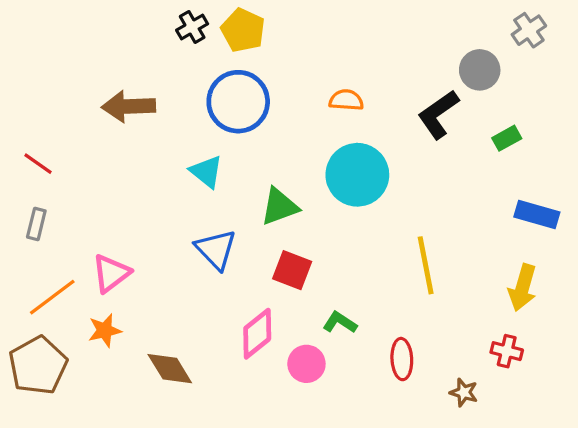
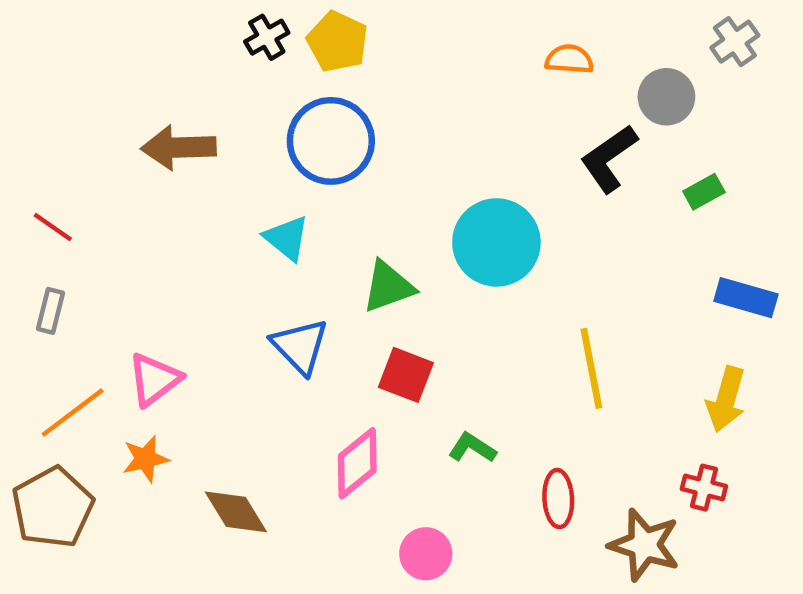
orange semicircle: (346, 100) -> (569, 59), moved
pink circle: (306, 364) -> (426, 554), moved
brown star: (464, 392) -> (644, 545), size x1.8

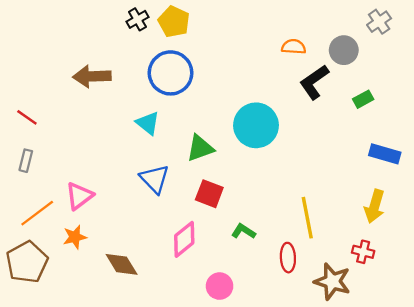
orange semicircle: (569, 59) -> (294, 47), moved
yellow line: (591, 368) -> (307, 218), moved

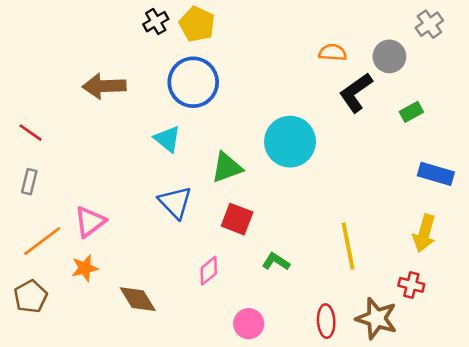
pink diamond: (184, 239) -> (209, 271), size x0.7
red ellipse: (288, 258) -> (326, 321), moved
brown pentagon: (27, 262) -> (31, 297), size x0.7

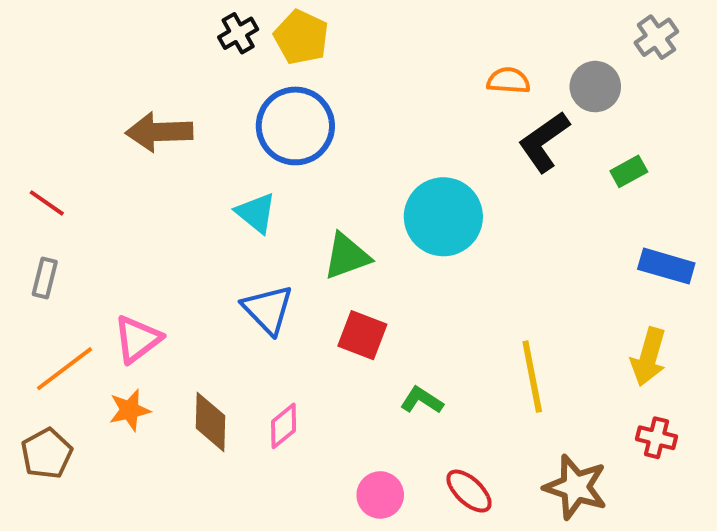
pink diamond: (209, 271) -> (284, 426), moved
red cross: (411, 285) -> (656, 438), moved
brown diamond: (138, 299) -> (211, 422), moved, turned 33
red ellipse: (326, 321) -> (469, 491), moved, turned -44

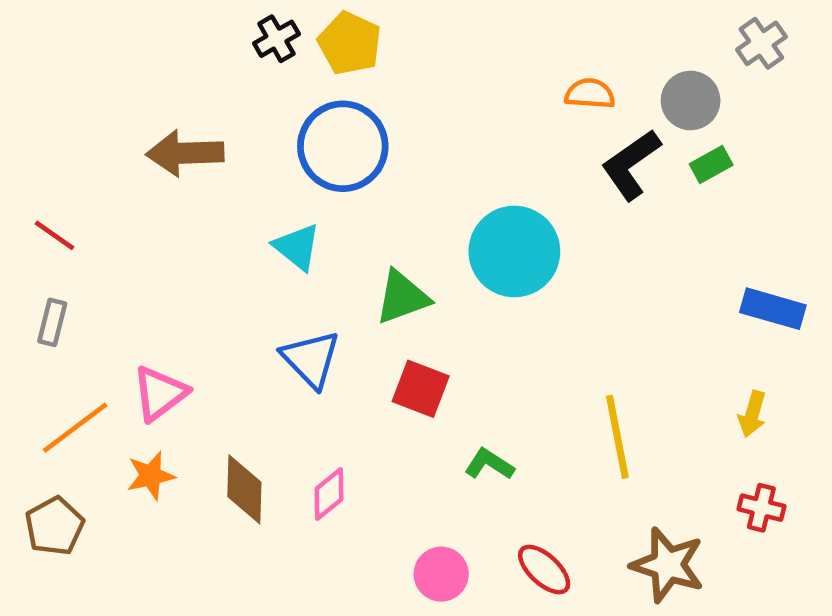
green rectangle: (629, 171) -> (711, 165), moved
yellow arrow: (649, 357) -> (752, 414), size x0.7

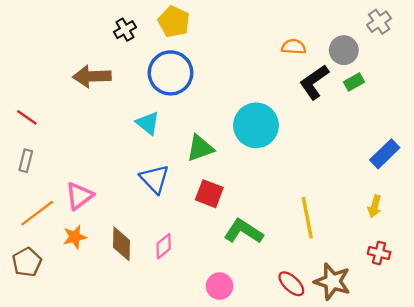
black cross: (276, 39) -> (125, 30), moved
blue rectangle: (773, 309) -> (385, 154), turned -60
green L-shape: (489, 464) -> (243, 231), size x1.6
red ellipse: (544, 569) -> (291, 284), moved

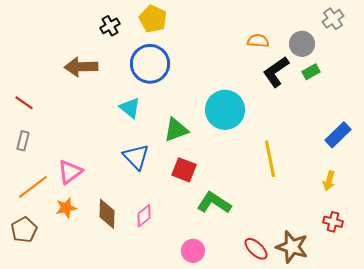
yellow line: (307, 218) -> (270, 159), moved

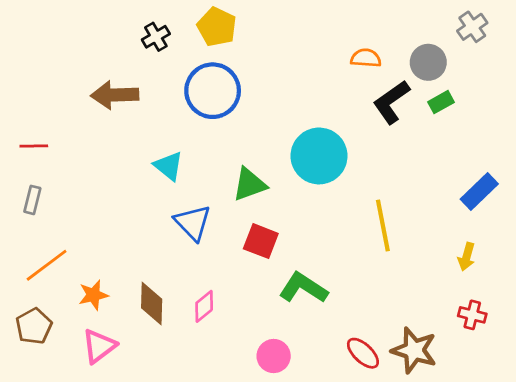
red line: (24, 103) -> (34, 146), turned -36
cyan triangle: (130, 108) -> (169, 166), moved
pink triangle: (70, 172) -> (99, 346), moved

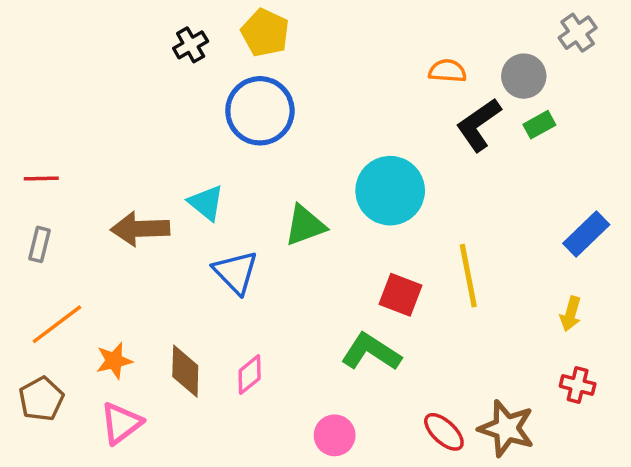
brown arrow: (115, 95) -> (140, 229), moved
red square: (261, 241) -> (401, 295), moved

